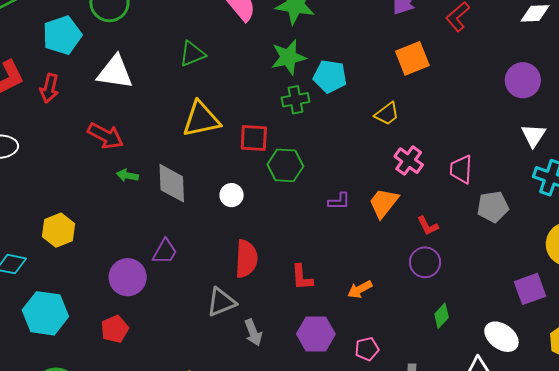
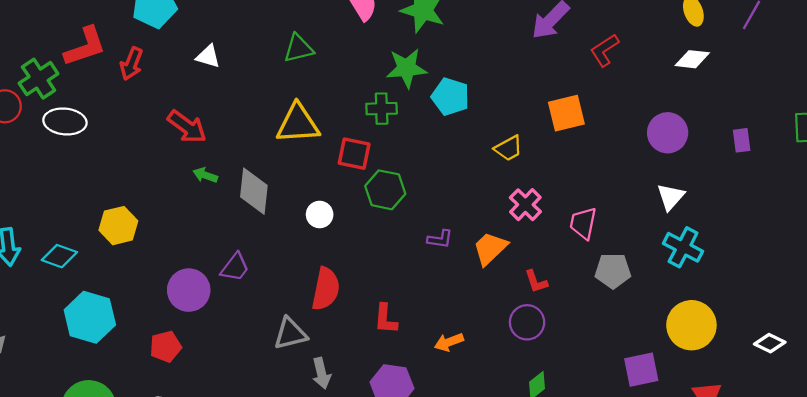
orange square: (412, 58) -> (566, 113), moved
white triangle: (115, 72) -> (208, 56), size x0.6
green cross: (296, 100) -> (382, 109), moved

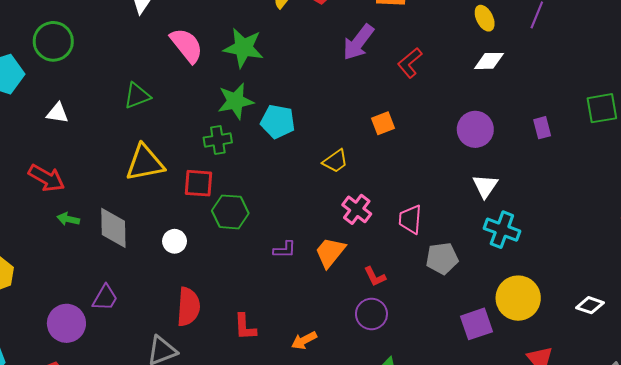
orange square: (566, 113) -> (383, 123), size x0.7
purple square: (641, 370) -> (477, 324), moved

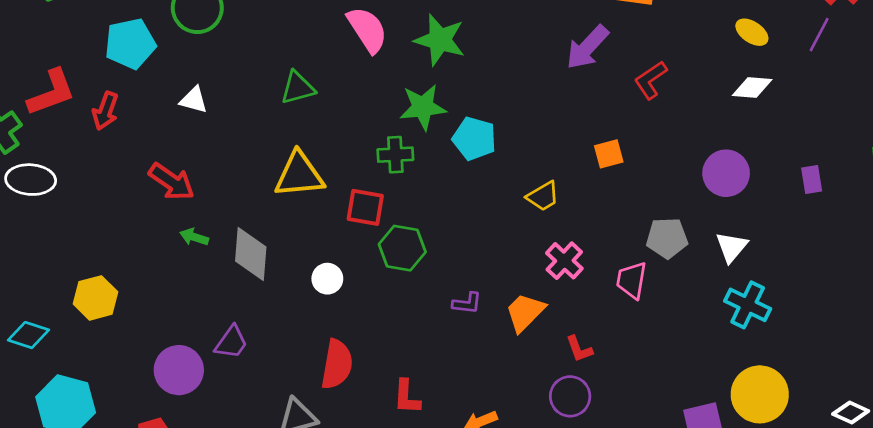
yellow ellipse: (485, 18) -> (752, 32), turned -35
gray pentagon: (442, 258) -> (667, 238), moved

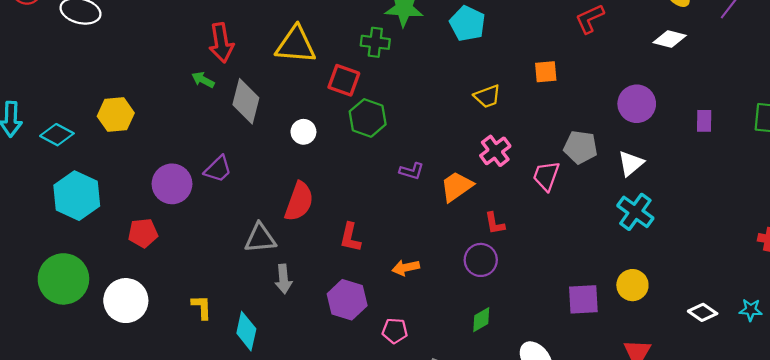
cyan pentagon: (474, 139) -> (467, 24), moved
red arrow: (172, 182) -> (221, 43), moved, turned 36
yellow circle: (760, 394) -> (632, 285), size x0.7

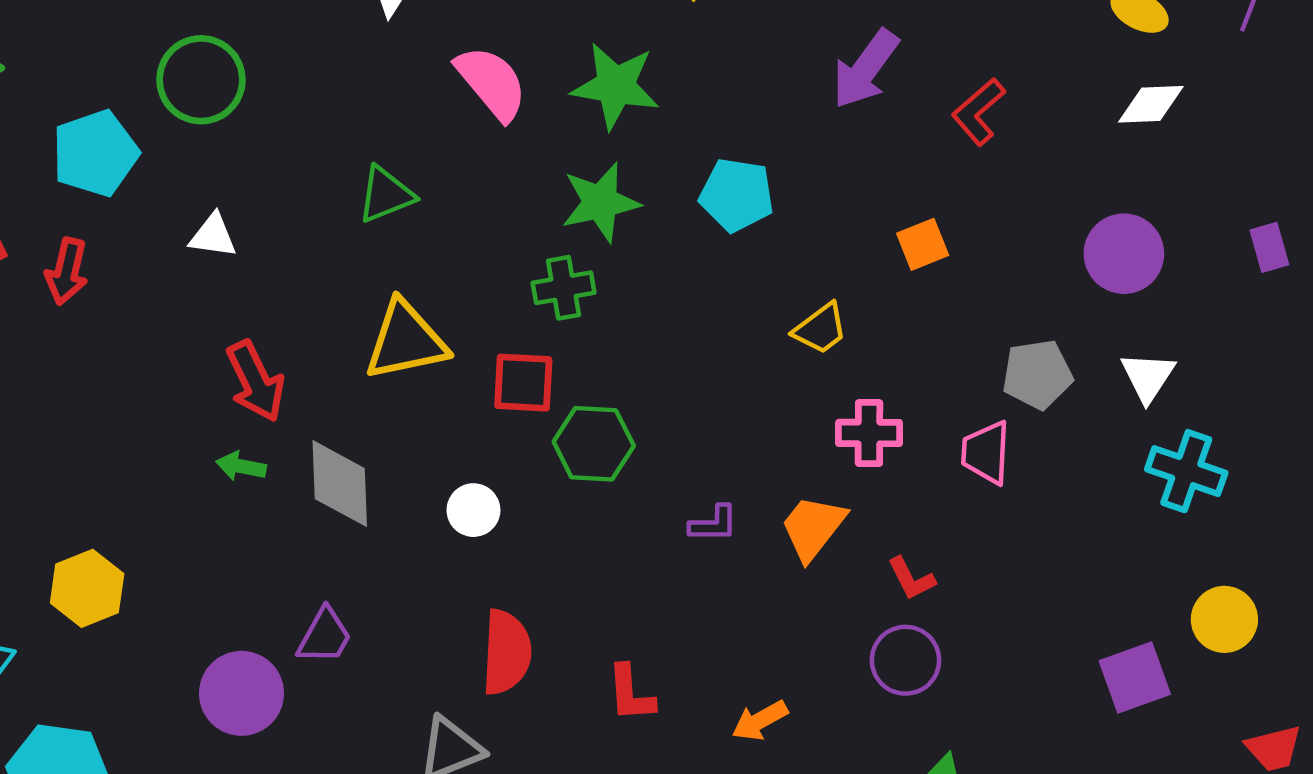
pink cross: (495, 151) -> (869, 433), turned -36

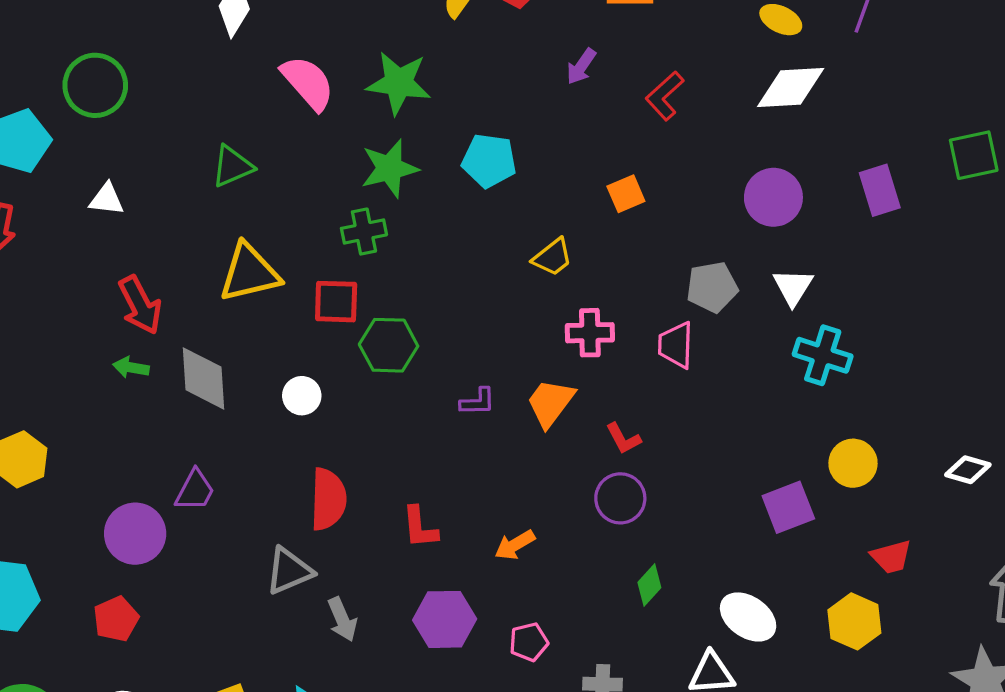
purple arrow: (865, 69) -> (581, 66), size x0.6
white diamond: (1151, 104) -> (791, 87), size x1.4
purple rectangle: (1269, 247) -> (880, 190), size x1.4

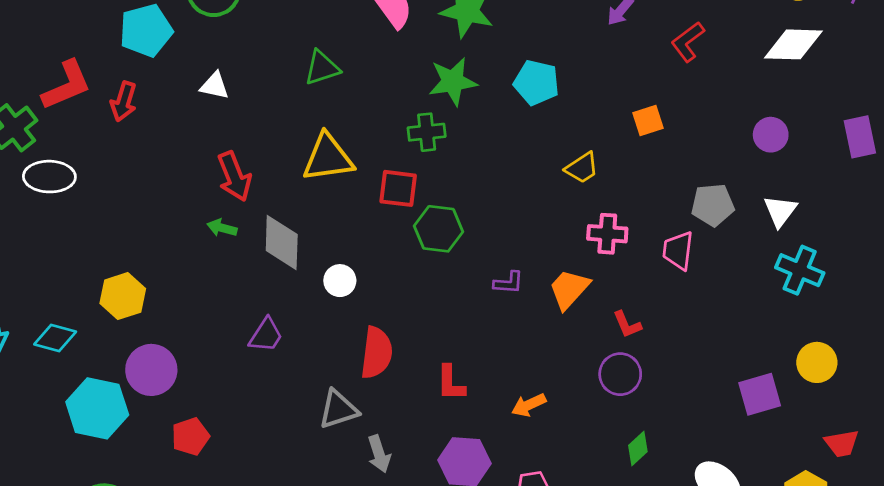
purple circle: (773, 197) -> (771, 135), size x0.7
white circle: (302, 396) -> (340, 281), moved
purple circle: (135, 534) -> (151, 370), moved

